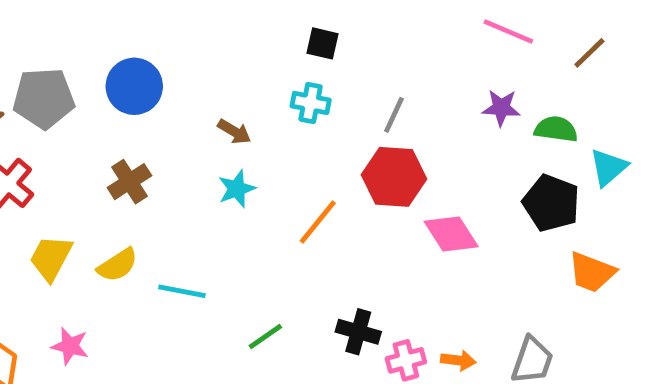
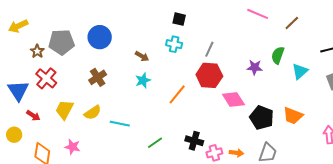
purple star: (501, 108) -> (255, 67), moved
green semicircle: (556, 129) -> (278, 55), turned -78
black pentagon: (551, 203) -> (262, 118), moved

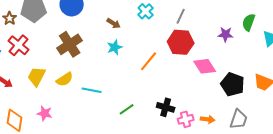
cyan cross: (174, 44) -> (146, 11), turned 35
brown cross: (98, 77) -> (70, 44), size x1.4

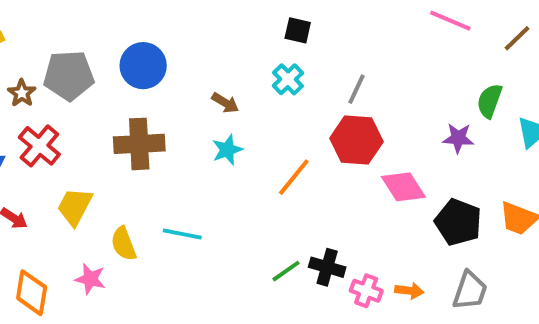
purple star: (226, 34) -> (458, 138), moved
brown cross: (70, 44) -> (139, 144), turned 30
yellow semicircle: (65, 79) -> (124, 244), moved, turned 102
green line: (127, 109) -> (286, 271), moved
pink cross: (186, 119) -> (366, 291), turned 35

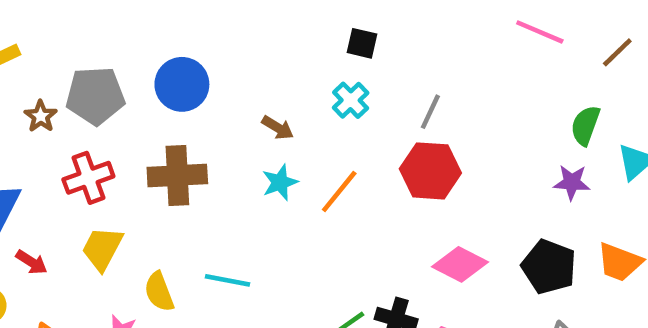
purple star: (458, 138) -> (572, 182), moved
red cross: (39, 146) -> (88, 178), moved, turned 30
orange line: (294, 177) -> (339, 191), moved
pink diamond: (403, 187) -> (460, 264), moved, turned -30

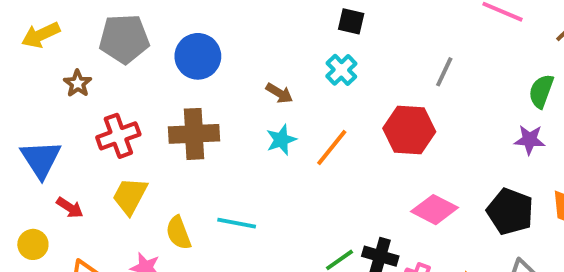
gray pentagon: (95, 96) -> (124, 39), moved
gray line: (430, 112) -> (444, 72), moved

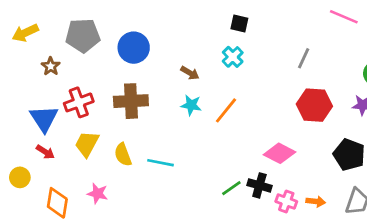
red hexagon: (409, 130) -> (314, 105), moved
cyan star: (281, 140) -> (191, 105), turned 30
blue triangle: (41, 159) -> (44, 118), moved
pink diamond: (435, 210) -> (280, 153), moved
yellow semicircle: (178, 233) -> (123, 155), moved

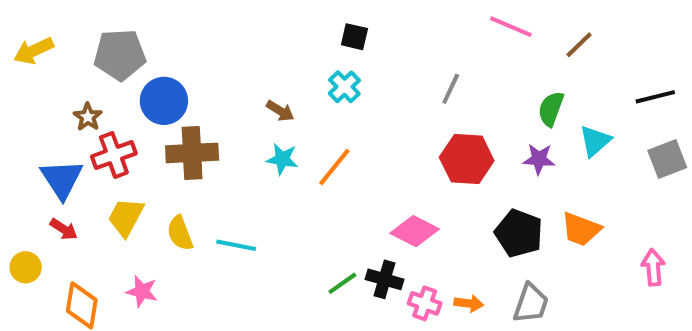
blue circle: (134, 48) -> (164, 101), moved
brown star: (51, 66) -> (88, 117), moved

